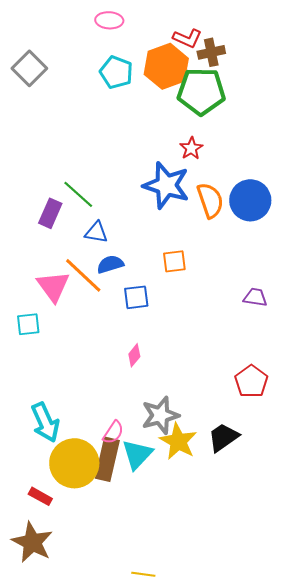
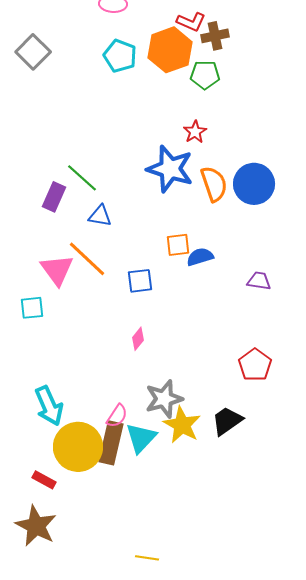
green pentagon: (201, 91) -> (205, 75), size x0.6
blue semicircle: (110, 264) -> (200, 257), moved

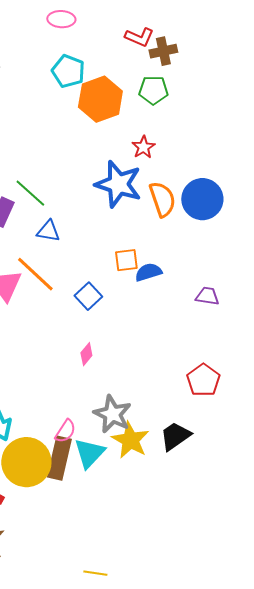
orange hexagon: (170, 50) -> (100, 99), moved
blue square: (140, 281) -> (88, 296), turned -36
gray star: (164, 399) -> (112, 414), turned -30

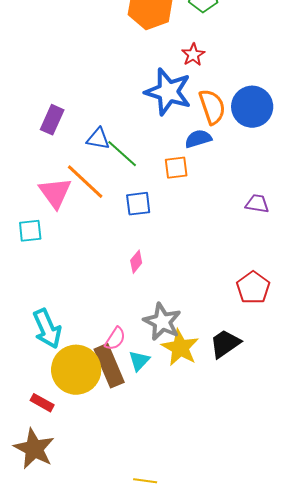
green line: (30, 193) -> (122, 154), moved
blue semicircle: (148, 272) -> (198, 139), moved
blue square: (88, 296) -> (138, 204), turned 36
cyan triangle: (89, 453) -> (139, 361), size x0.7
brown rectangle: (59, 458) -> (109, 366), turned -36

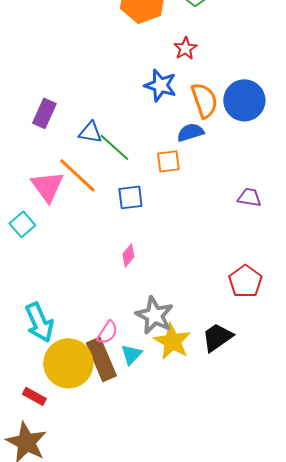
blue star: (168, 92) -> (160, 85), size x0.7
cyan square: (30, 231) -> (22, 224), turned -35

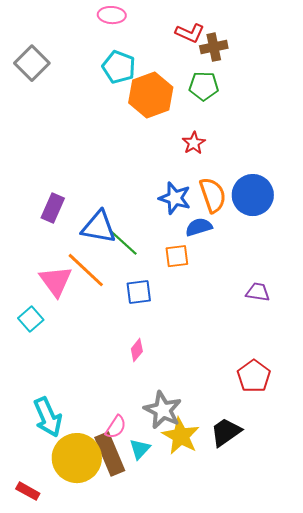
blue star: (160, 85) -> (175, 198), moved
blue triangle: (90, 132) -> (99, 227), size x1.5
red rectangle: (34, 396) -> (28, 491), moved

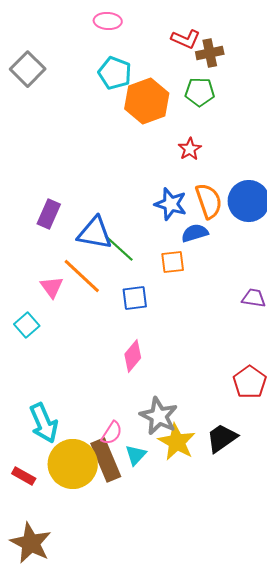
pink triangle: (56, 281) -> (52, 287), size x0.7
pink diamond: (137, 350) -> (133, 356), size x1.4
red rectangle: (28, 491) -> (24, 476), moved

